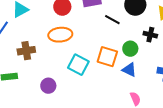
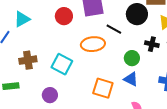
orange ellipse: (60, 35) -> (93, 44), moved
orange square: (107, 57) -> (103, 88), moved
cyan square: (78, 65) -> (62, 64), moved

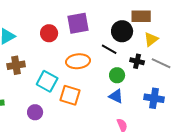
black line: (114, 29) -> (109, 49), moved
brown cross: (28, 60) -> (16, 65), moved
orange square: (103, 88) -> (70, 95), moved

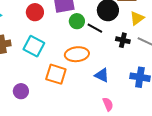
orange ellipse: (78, 61) -> (77, 54), moved
green circle: (117, 75) -> (77, 21), moved
cyan square: (47, 81) -> (34, 46), moved

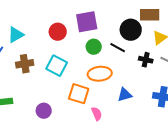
green circle: (77, 21) -> (94, 47), moved
blue triangle: (102, 75) -> (125, 95), turned -42
pink semicircle: (108, 104) -> (97, 114), moved

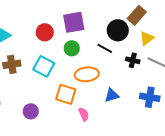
brown rectangle: (150, 15) -> (137, 15), turned -48
green circle: (94, 47) -> (72, 48), moved

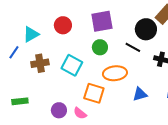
red circle: (45, 32) -> (63, 25), moved
pink semicircle: (84, 114) -> (80, 113), moved, turned 152

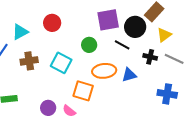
purple square: (102, 21) -> (108, 20), moved
blue triangle: (140, 94) -> (129, 75), moved

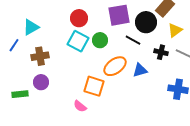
red circle: (52, 23) -> (79, 18), moved
cyan square: (61, 63) -> (78, 41), moved
orange ellipse: (104, 71) -> (115, 66), turned -30
purple circle: (48, 108) -> (41, 82), moved

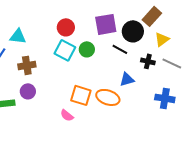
cyan triangle: (31, 27) -> (18, 36), turned 36
orange ellipse: (115, 66) -> (108, 97), moved, turned 55

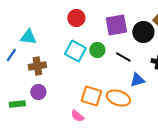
red circle: (66, 27) -> (76, 18), moved
black line: (120, 49) -> (123, 57), moved

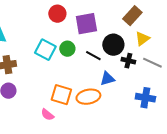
red circle: (76, 18) -> (57, 14), moved
black circle: (143, 32) -> (113, 45), moved
orange ellipse: (118, 98) -> (88, 97), turned -30

